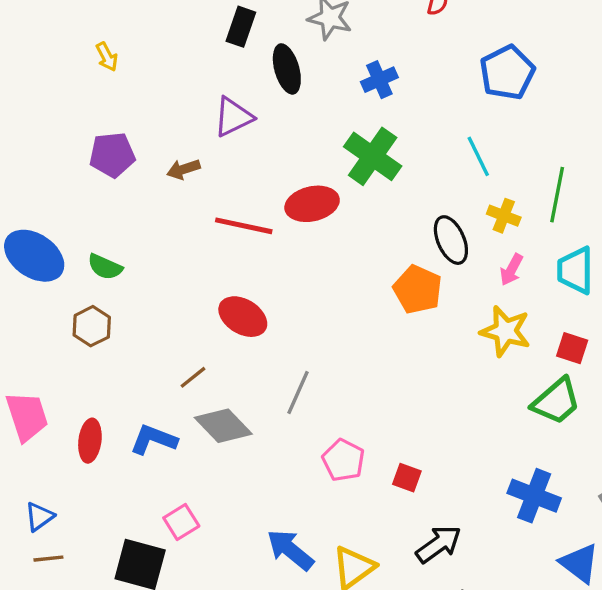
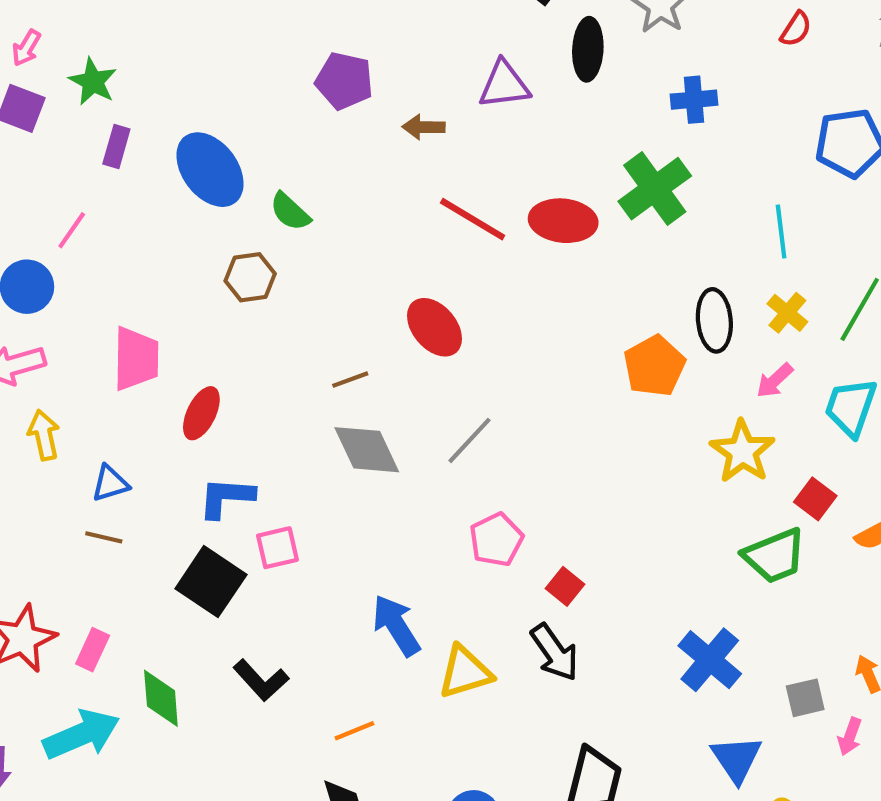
blue L-shape: (154, 440) -> (226, 497), moved, turned -36
black arrow: (439, 544) -> (555, 652), moved, turned 72

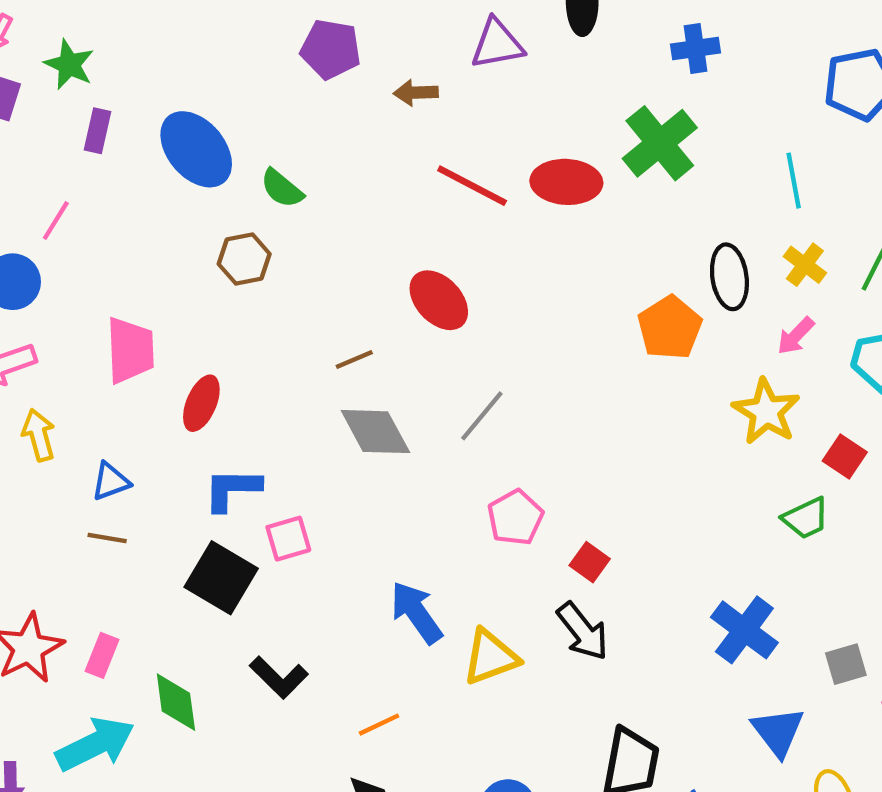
green trapezoid: (775, 556) -> (806, 518), size x0.7

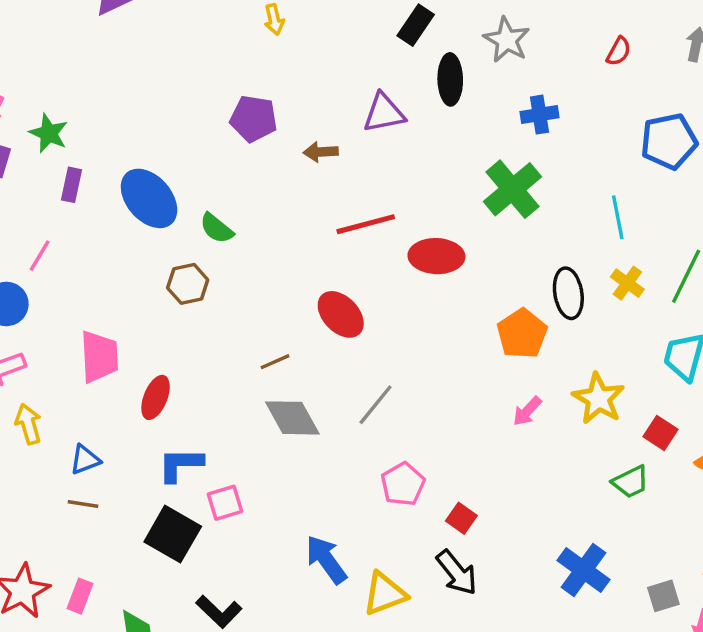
red ellipse: (566, 182) -> (436, 256), moved
red line: (472, 186) -> (366, 224), turned -42
pink arrow: (796, 336) -> (527, 411), moved

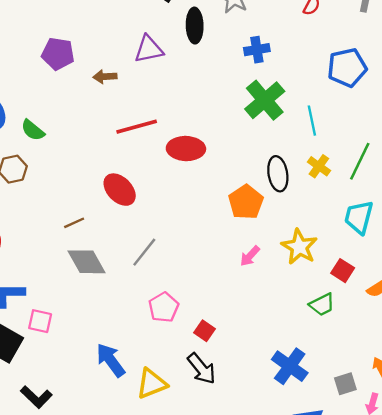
green cross: (512, 189) -> (265, 100), moved
pink square: (225, 503) -> (40, 321), turned 30

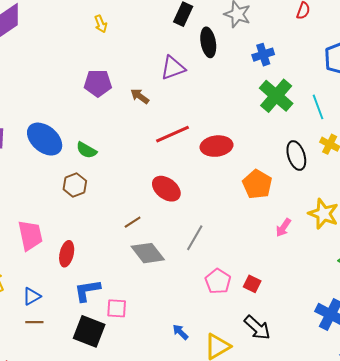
brown arrow: (105, 77) -> (140, 96), turned 48
orange pentagon: (246, 202) -> (257, 184), moved
red square: (205, 331) -> (252, 284), moved
blue arrow: (111, 360) -> (180, 332), size x0.6

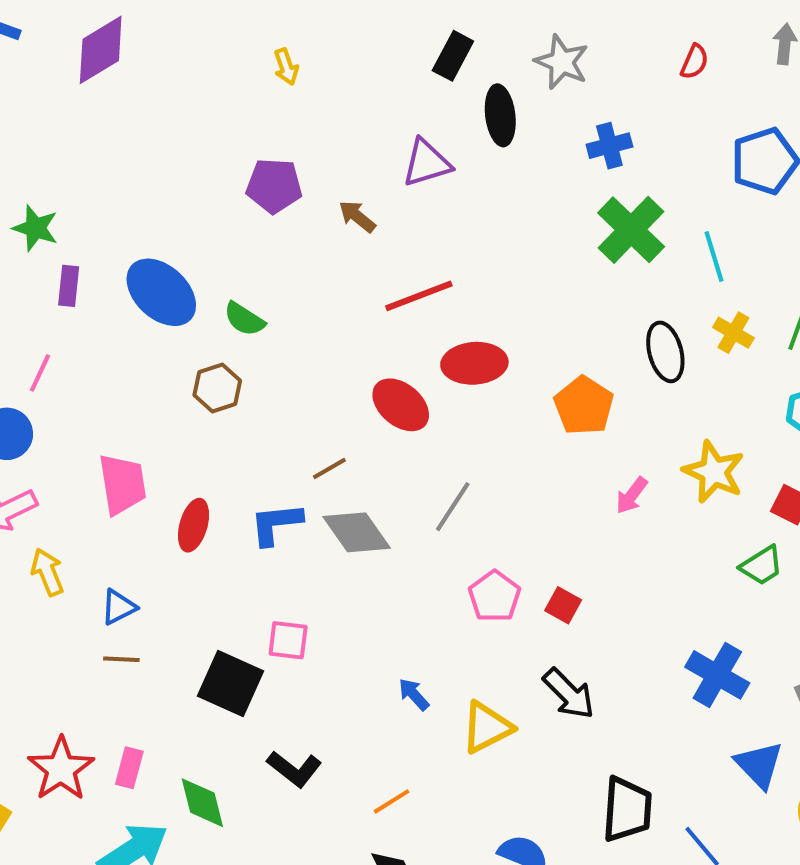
red ellipse: (216, 146) -> (474, 363), moved
blue L-shape: (87, 290) -> (276, 524), moved

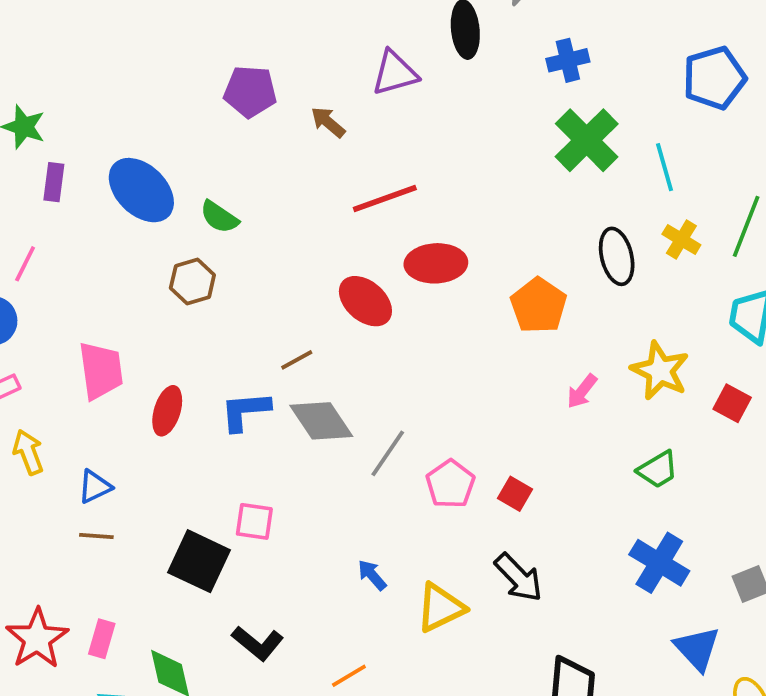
gray line: (453, 507) -> (388, 453), moved
green trapezoid: (762, 566) -> (658, 470), moved

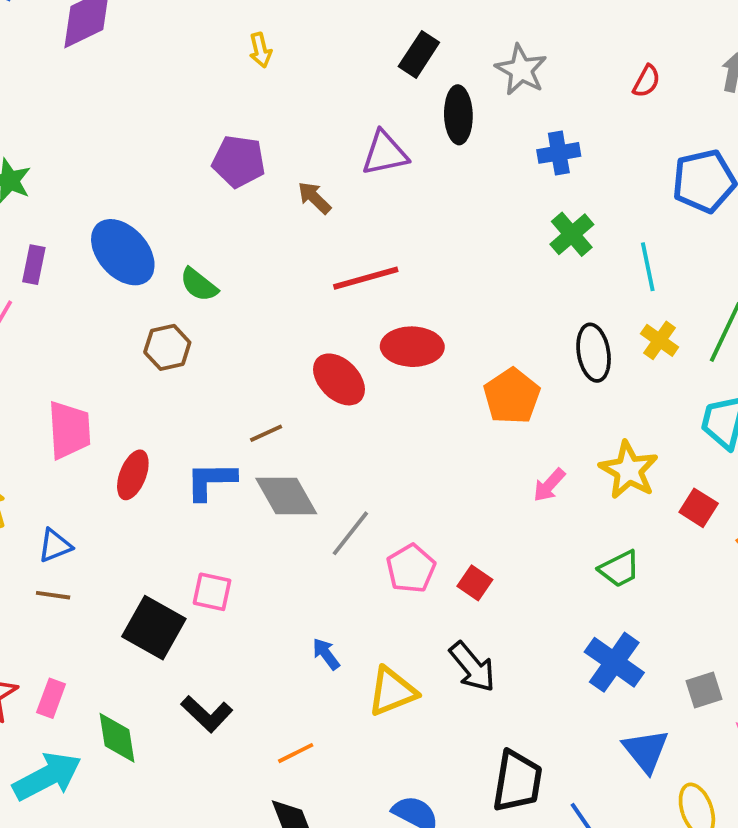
green cross: (587, 140) -> (572, 234), size x0.7
purple rectangle: (54, 182) -> (34, 265), moved

